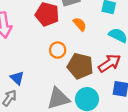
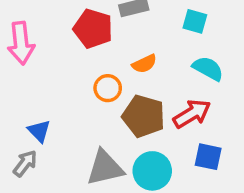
orange semicircle: (80, 24) -> (144, 64), moved, turned 104

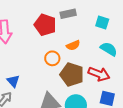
red arrow: (192, 114) -> (99, 74), turned 50

